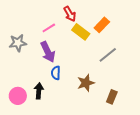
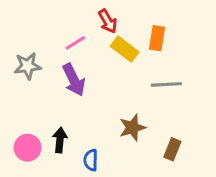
orange rectangle: (102, 25) -> (157, 38), turned -35
gray line: (108, 55) -> (166, 84), turned 36
blue semicircle: (56, 73) -> (91, 160), moved

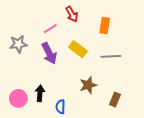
yellow rectangle: (125, 49) -> (78, 49), moved

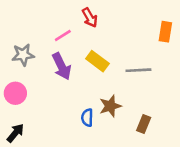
orange rectangle: (105, 25) -> (165, 32), moved
black arrow: (40, 93) -> (15, 133), moved, turned 35
pink circle: (18, 98) -> (15, 93), moved
blue semicircle: (60, 107) -> (87, 118), moved

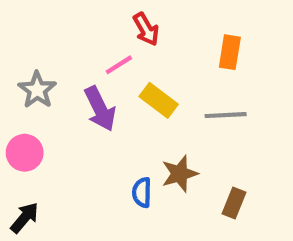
orange rectangle: (165, 32) -> (230, 52), moved
pink line: (63, 36) -> (119, 65), moved
gray star: (23, 55) -> (37, 90), turned -30

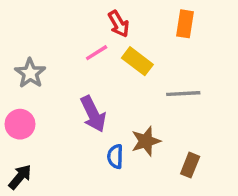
orange rectangle: (230, 52) -> (185, 24), moved
yellow rectangle: (159, 100) -> (137, 61), moved
purple arrow: (100, 109) -> (93, 114), moved

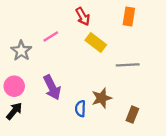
pink line: (97, 53) -> (51, 37), moved
purple arrow: (93, 114) -> (52, 87), moved
black arrow: (20, 177) -> (14, 111), moved

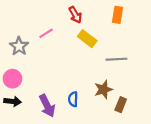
purple arrow: (52, 87) -> (47, 106), moved
brown star: (102, 98) -> (103, 89), moved
black arrow: (14, 111) -> (13, 101), turned 56

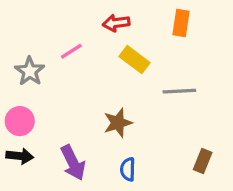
red arrow: (75, 15) -> (116, 23), turned 112
brown star: (103, 89) -> (118, 123), moved
blue semicircle: (73, 99) -> (128, 169), moved
brown rectangle: (121, 105) -> (203, 161), moved

